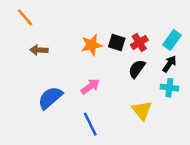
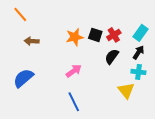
blue semicircle: (50, 98) -> (23, 78), moved
yellow triangle: (142, 110) -> (126, 90), moved

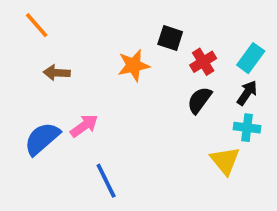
black square: (95, 35) -> (170, 38), moved
pink arrow: (74, 71) -> (84, 126), moved
blue line: (74, 102) -> (106, 181), moved

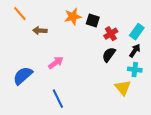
orange star: (134, 65) -> (73, 17), moved
brown arrow: (57, 73) -> (40, 31), moved
pink arrow: (84, 126) -> (56, 63), moved

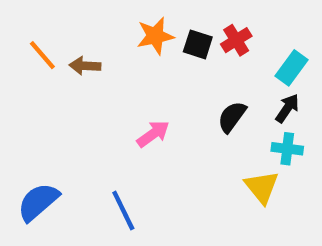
orange line: (20, 14) -> (42, 55), moved
red cross: (111, 34) -> (236, 40), moved
pink arrow: (56, 63) -> (153, 134), moved
blue semicircle: (23, 76) -> (38, 202), moved

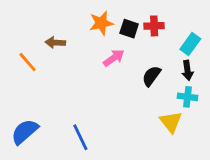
red cross: (236, 40) -> (154, 26), turned 30
orange line: (42, 55) -> (28, 62), moved
black arrow: (287, 108) -> (188, 70), turned 138
pink arrow: (153, 134) -> (114, 58), moved

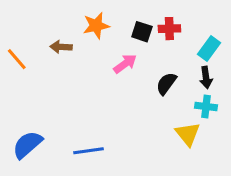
orange star: (101, 23) -> (96, 26), moved
orange line: (28, 62) -> (17, 59), moved
blue line: (80, 137) -> (88, 151), turned -72

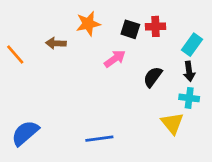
blue line: (88, 151) -> (99, 139), moved

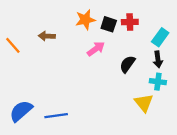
orange star: (88, 24) -> (85, 20), moved
blue line: (99, 139) -> (56, 116), moved

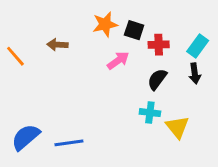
red cross: (130, 22) -> (159, 45), moved
cyan cross: (158, 82) -> (150, 113), moved

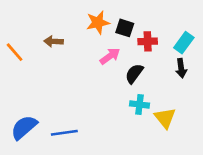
black semicircle: (157, 79) -> (134, 74), moved

